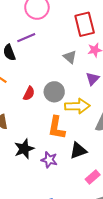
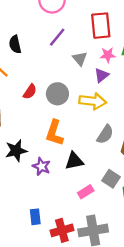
purple line: (26, 38) -> (57, 37), moved, turned -36
purple triangle: (92, 79) -> (102, 75), moved
yellow arrow: (77, 106) -> (93, 101), moved

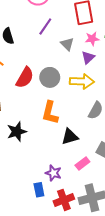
red semicircle: (30, 92) -> (25, 78), size x1.5
purple star: (41, 166) -> (53, 173), moved

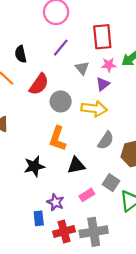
red semicircle: (25, 78) -> (39, 84), moved
black star: (17, 132) -> (34, 166), moved

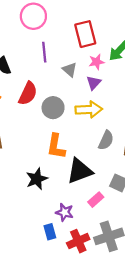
purple line: (61, 48) -> (44, 52), turned -36
black triangle: (76, 165) -> (80, 171), size x1.4

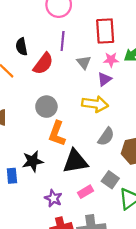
red semicircle: (28, 94) -> (43, 64), moved
gray circle: (53, 108) -> (46, 107), moved
blue rectangle: (50, 232) -> (12, 176), moved

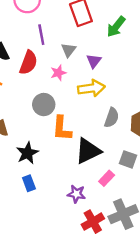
pink star: (111, 60) -> (58, 73), moved
gray triangle: (84, 62) -> (68, 50), turned 32
black star: (33, 161) -> (27, 153), moved

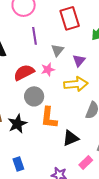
red semicircle: (28, 63) -> (24, 73), moved, turned -140
black triangle: (88, 151) -> (71, 138), size x0.7
black star: (27, 153) -> (17, 124), moved

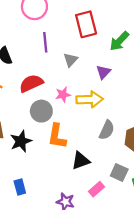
purple triangle: (79, 61) -> (103, 72), moved
pink star: (48, 69) -> (63, 95), moved

